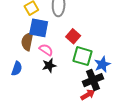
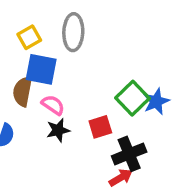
red square: (73, 36) -> (100, 127), moved, turned 32
green square: (83, 56) -> (132, 98), moved, turned 30
blue star: (102, 64) -> (156, 102), moved

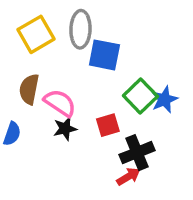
yellow square: (29, 37) -> (36, 34), size x1.5
blue square: (41, 69) -> (104, 55), moved
pink semicircle: (53, 105) -> (60, 103), size x1.4

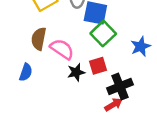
green square: (140, 96) -> (103, 34), moved
black star: (65, 129) -> (76, 72), moved

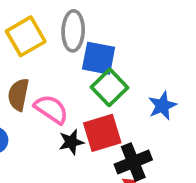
red square: (98, 66) -> (102, 133), size x1.5

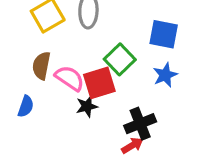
blue square: (99, 58) -> (164, 34), moved
red square: (102, 133) -> (99, 83), moved

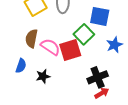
blue square: (164, 34) -> (100, 16), moved
black star: (87, 106) -> (43, 76), moved
red arrow: (132, 146) -> (102, 93), moved

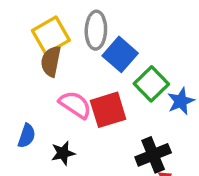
blue square: (100, 16) -> (120, 54), moved, turned 30
green square: (84, 34) -> (151, 84), moved
brown semicircle: (31, 38) -> (51, 61), moved

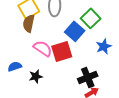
blue square: (120, 54) -> (75, 31), moved
green square: (151, 84) -> (91, 18), moved
blue semicircle: (27, 136) -> (15, 66), turned -128

